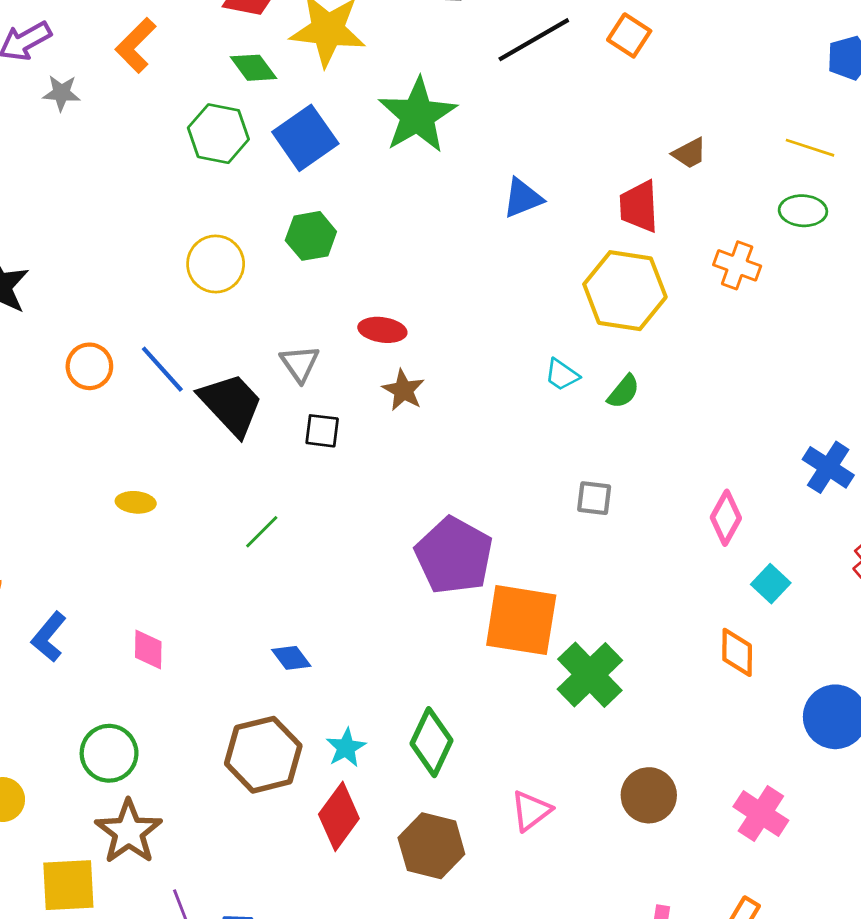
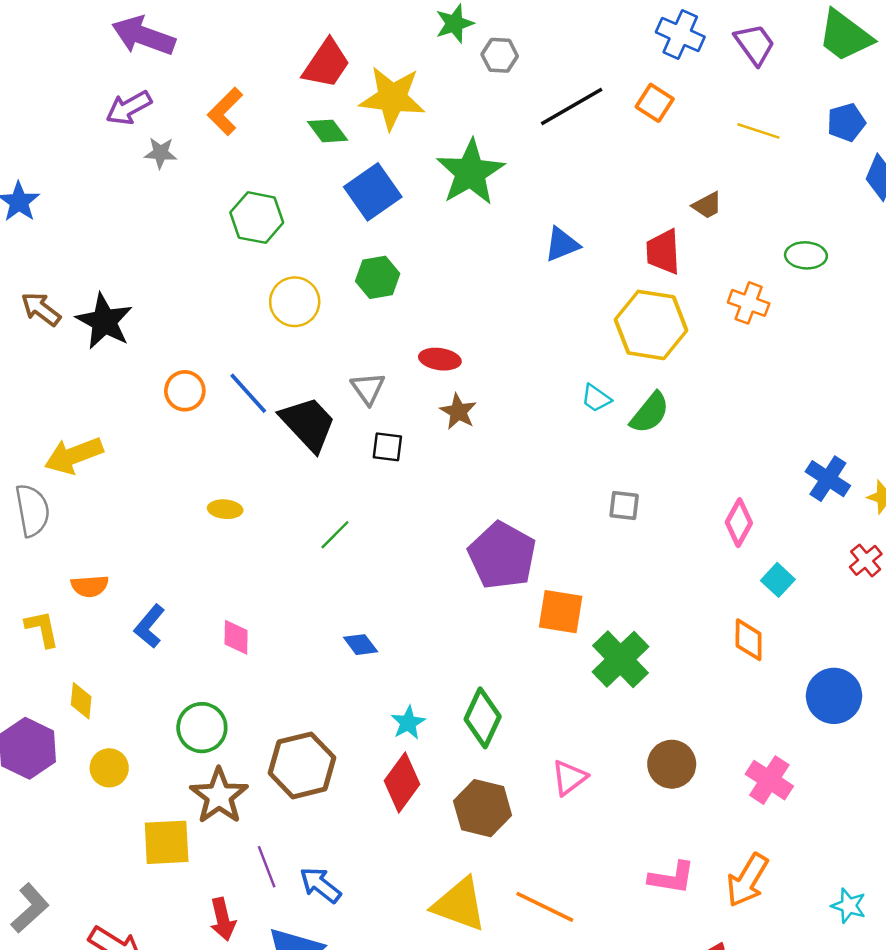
green hexagon: (218, 134) -> (257, 218), moved
yellow line: (810, 148) -> (758, 131), moved
green semicircle: (624, 392) -> (650, 413), size x1.4
orange square: (521, 620) -> (561, 612), size x0.7
brown hexagon: (263, 755) -> (302, 765), moved

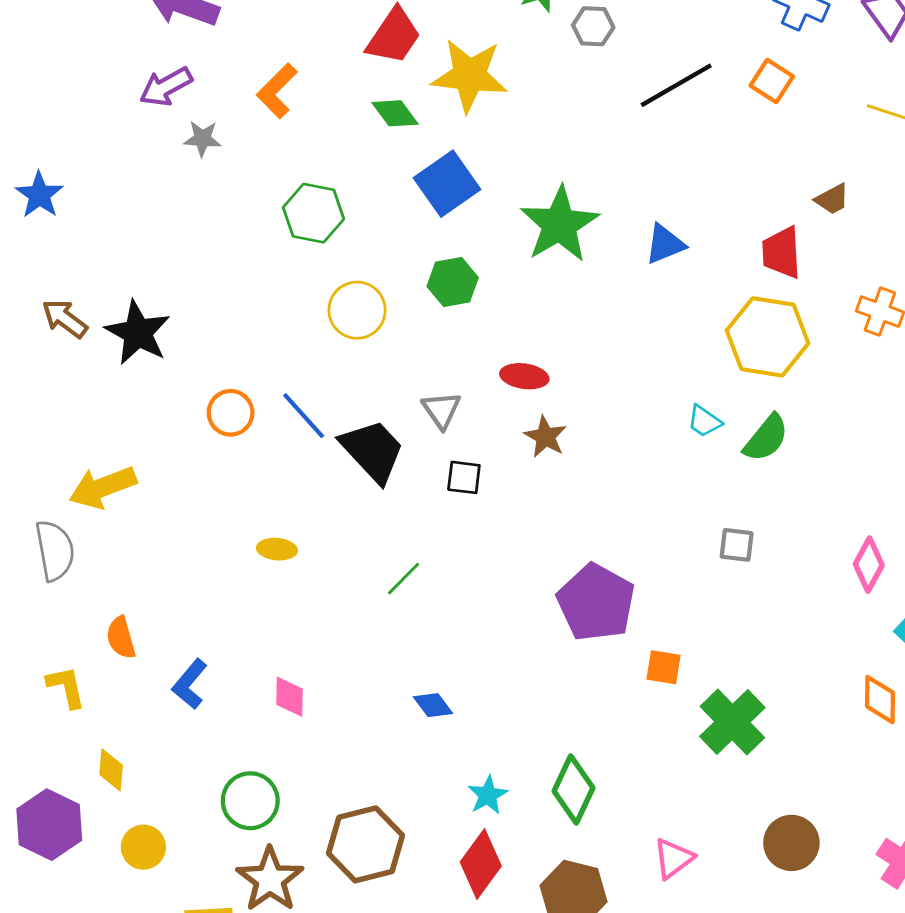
green star: (470, 172) -> (559, 224), moved
orange semicircle: (90, 586) -> (121, 638), turned 78
orange square: (561, 612) -> (663, 667), size x0.7

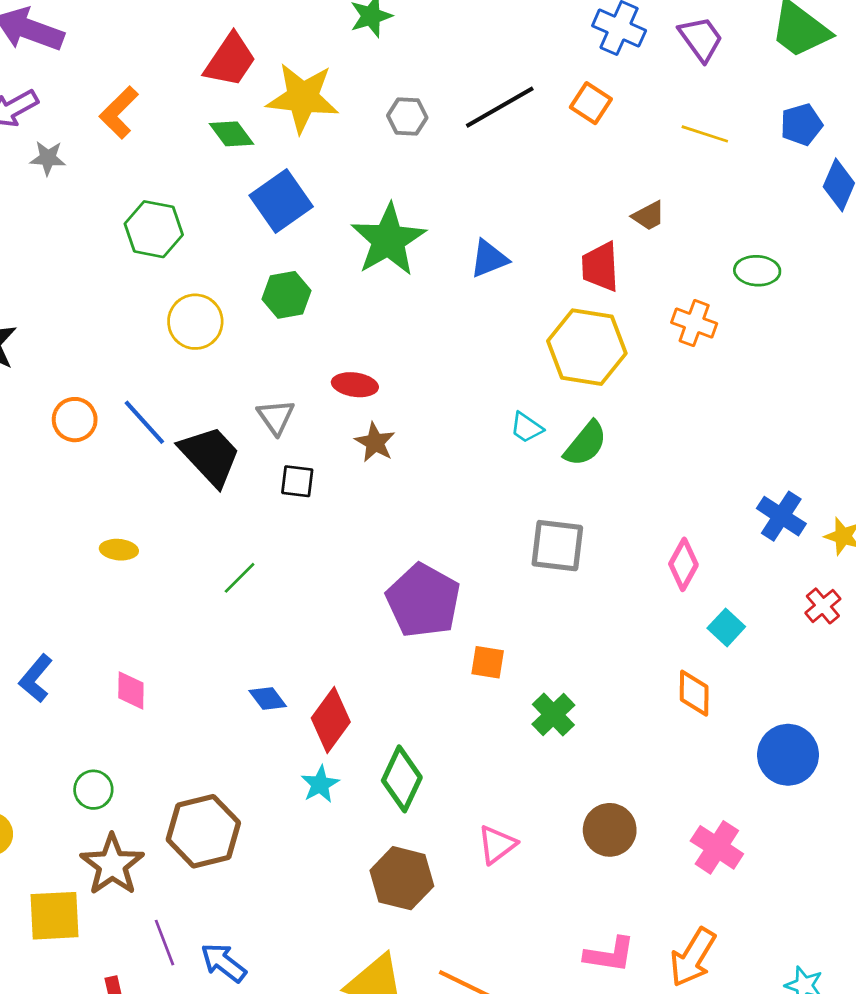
gray hexagon: (593, 26) -> (407, 117), moved
gray square: (737, 545) -> (557, 546), size x1.6
green cross: (732, 722) -> (553, 715), size x0.7
green circle: (250, 801) -> (93, 790), size x0.7
red diamond: (481, 864) -> (331, 720), moved

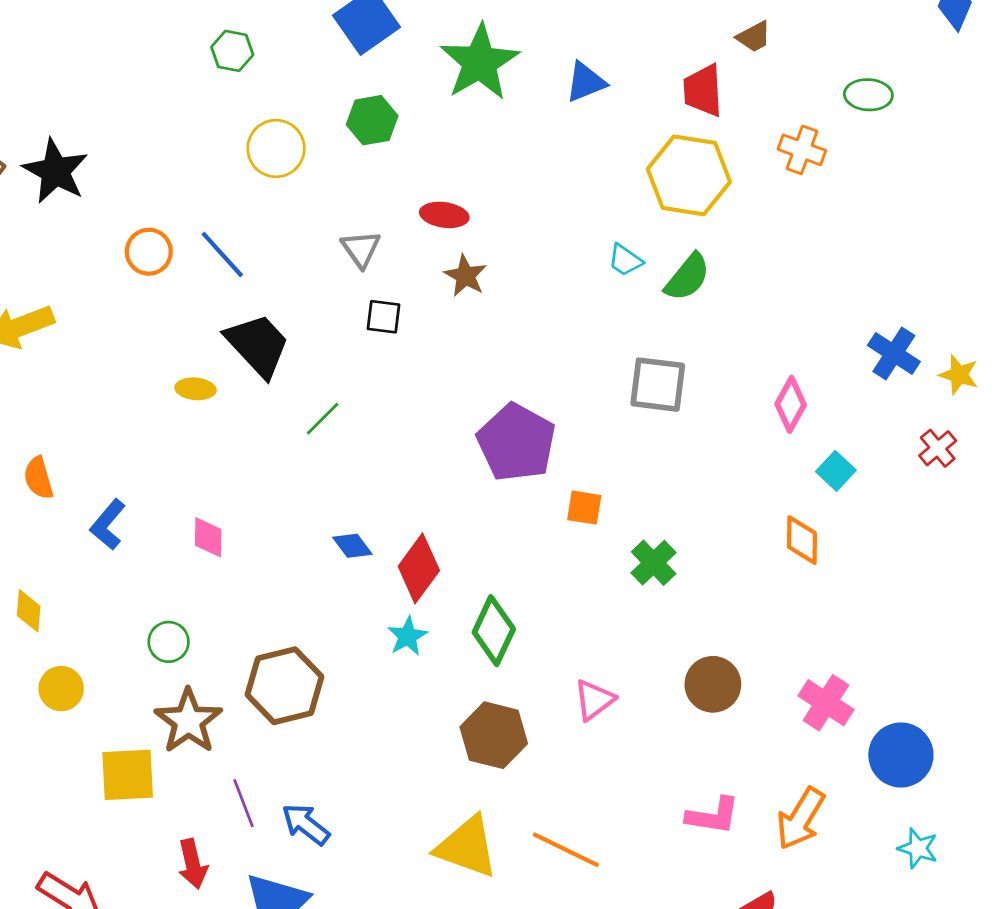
green hexagon: (154, 229) -> (232, 51), size x0.7
black trapezoid: (210, 456) -> (258, 345), moved
blue circle: (788, 755) -> (901, 755), moved

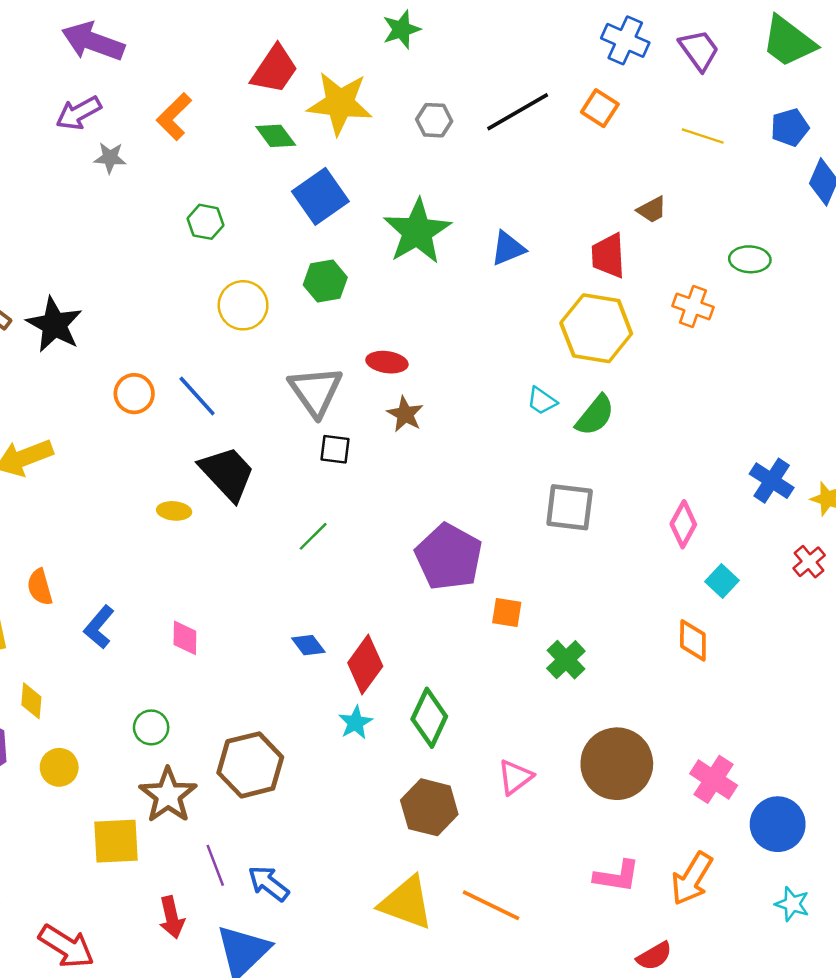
gray triangle: (361, 249) -> (316, 391), size x1.6
green line: (323, 419) -> (313, 536), moved
brown circle: (713, 684) -> (617, 764), size x1.5

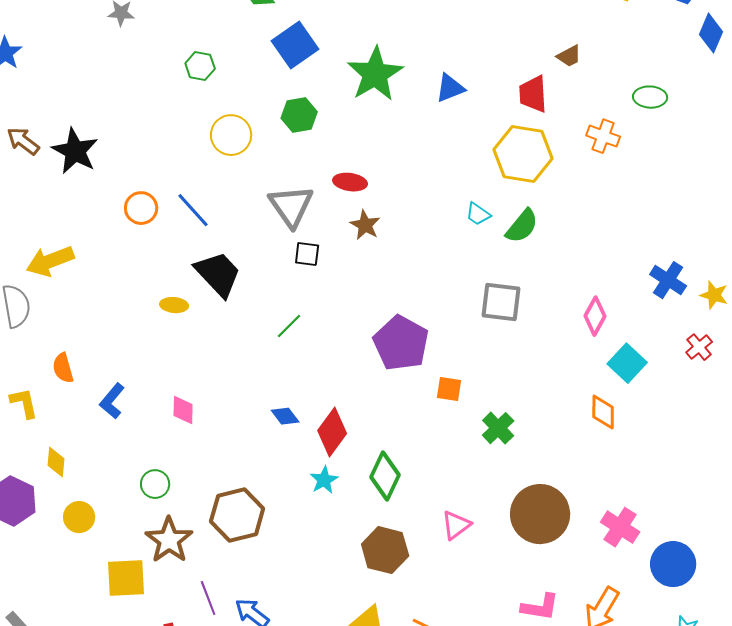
cyan square: (722, 581) -> (627, 363), size x1.4

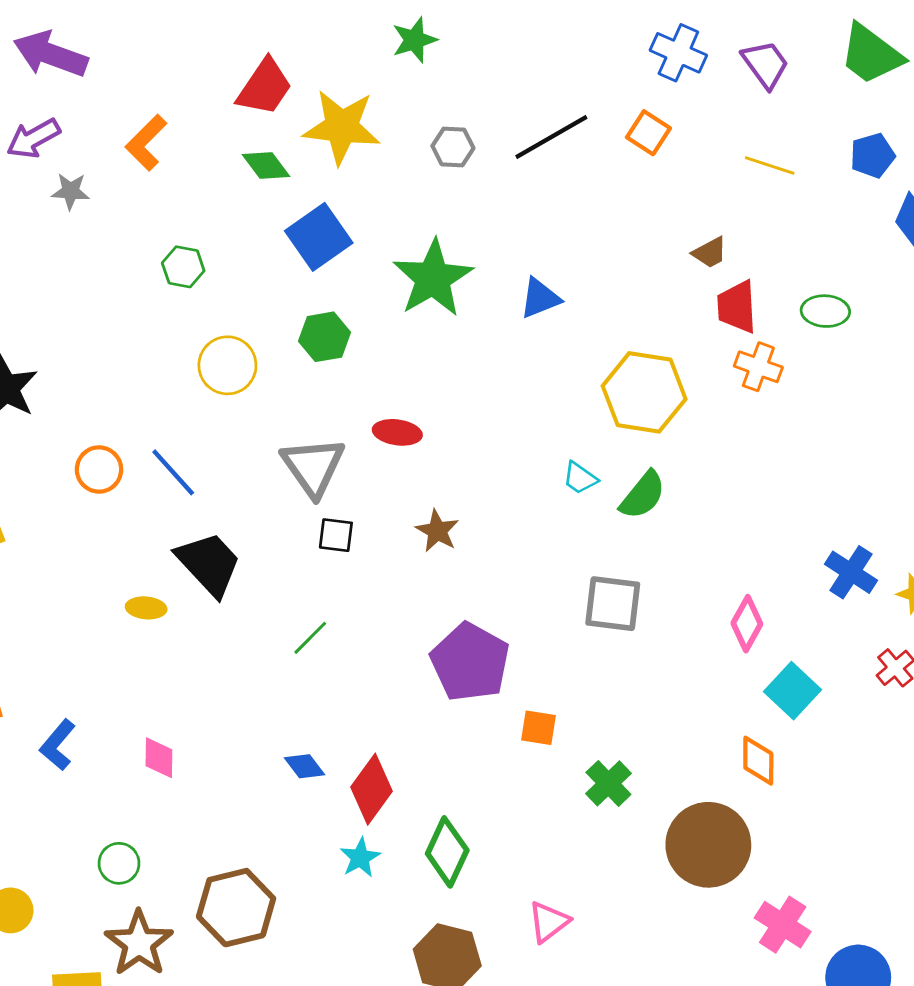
red trapezoid: (533, 94) -> (737, 307), moved
brown star: (365, 225) -> (437, 531), moved
brown circle: (540, 514) -> (708, 845), moved

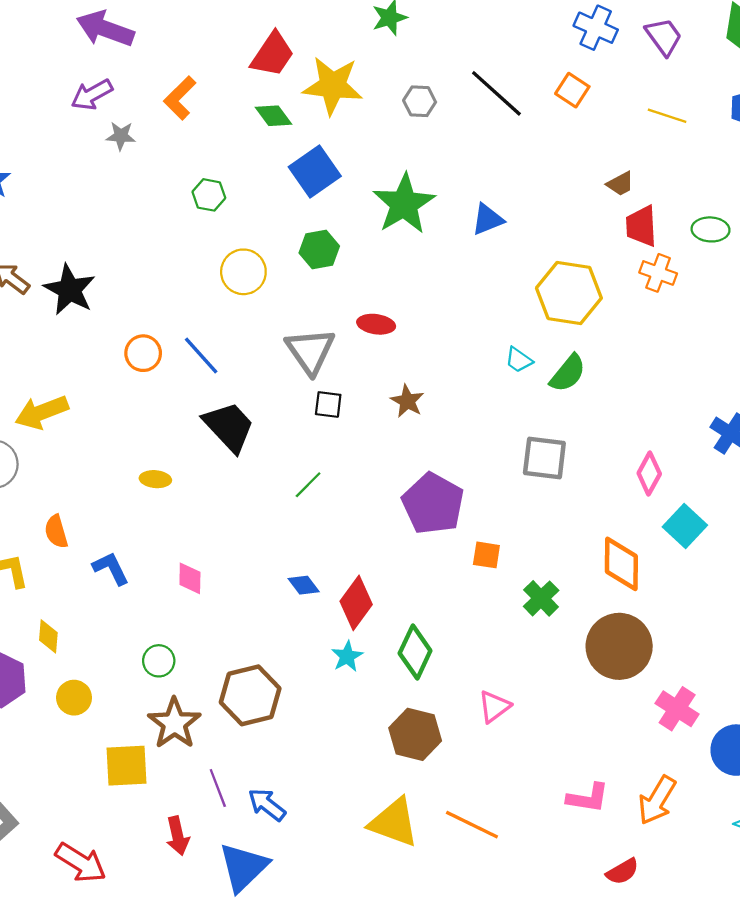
black line: (551, 137) -> (496, 93), turned 72
yellow ellipse: (146, 608) -> (155, 479), moved
blue L-shape: (58, 745) -> (111, 568), turned 114
orange diamond: (758, 761) -> (621, 564), moved, size x1.4

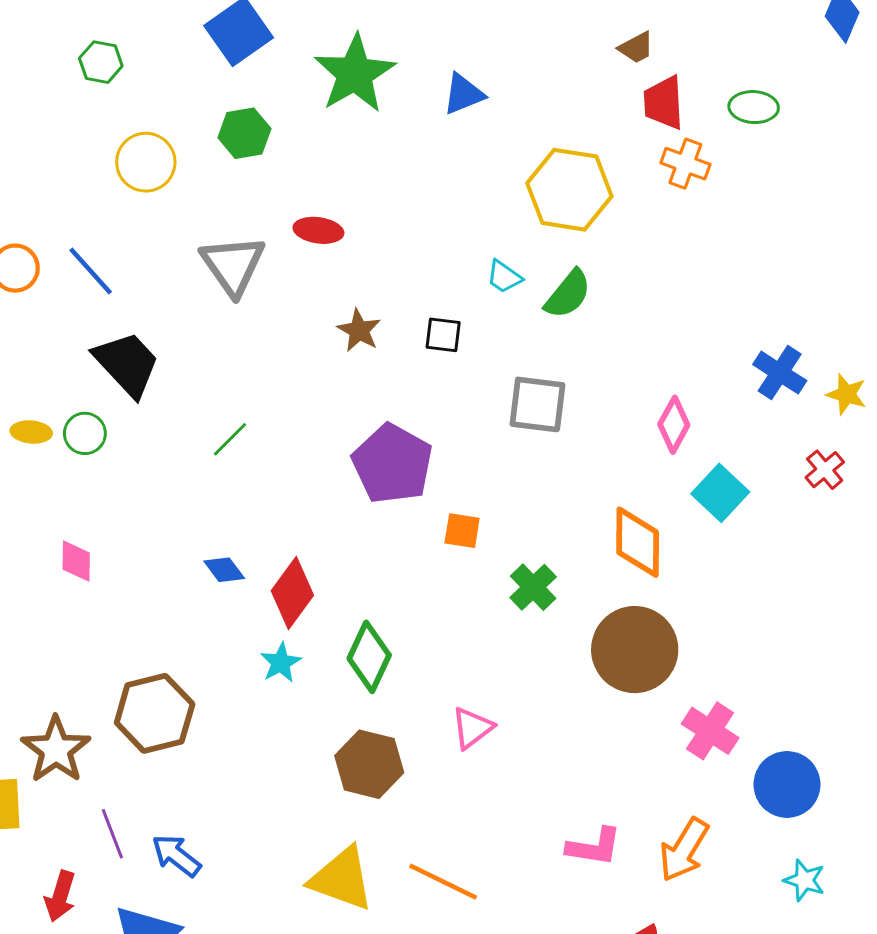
black square: (328, 404) -> (443, 335), moved
green circle: (159, 661) -> (85, 433), moved
red arrow: (178, 836) -> (60, 896), turned 30

